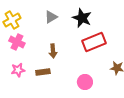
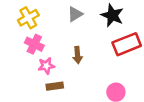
pink star: (18, 70) -> (46, 66), moved
brown rectangle: (43, 72) -> (55, 86), moved

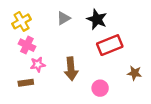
brown arrow: (77, 55) -> (71, 69), moved, size x1.5
brown rectangle: (55, 86) -> (26, 83), moved

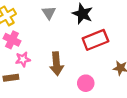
gray triangle: (64, 18) -> (49, 13), turned -32

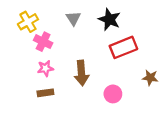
pink cross: (12, 40) -> (43, 42), moved
brown rectangle: (11, 78) -> (45, 93), moved

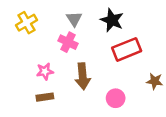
pink cross: (43, 42) -> (68, 42), moved

